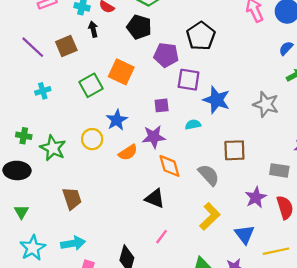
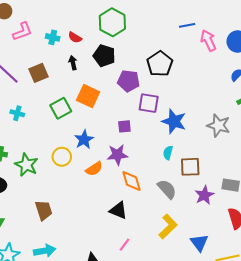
black arrow: (93, 29) -> (73, 63), moved
cyan cross: (43, 91) -> (17, 113), turned 32
cyan semicircle: (193, 125) -> (168, 153), moved, turned -64
purple star: (256, 197) -> (204, 195), moved

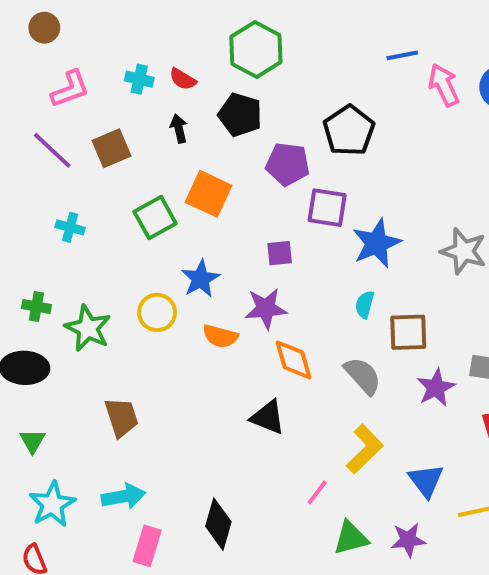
pink L-shape: (22, 31) -> (70, 89), moved
blue star: (174, 121) -> (377, 243), turned 30
orange semicircle: (94, 169) -> (220, 336), turned 48
pink line: (124, 245) -> (317, 492), moved

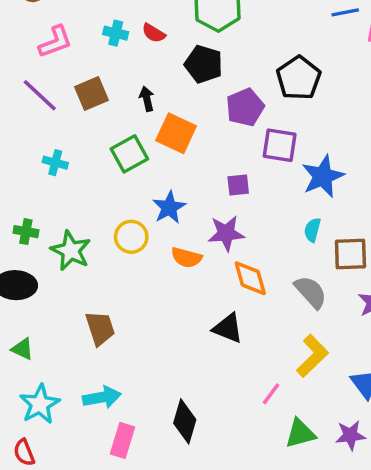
black arrow: (179, 129) -> (147, 99), moved
purple pentagon: (288, 164) -> (245, 107), turned -30
green triangle: (32, 441) -> (22, 349), turned -35

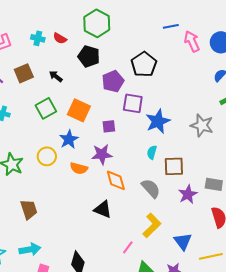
black arrow: (147, 99) -> (56, 76), turned -40
orange square: (176, 133) -> (79, 110), moved

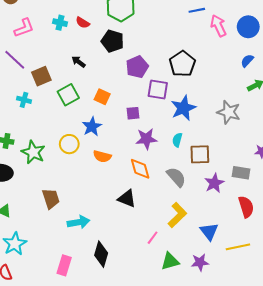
black pentagon: (144, 64) -> (182, 64), moved
brown square: (24, 73) -> (41, 76), moved
orange square: (79, 110) -> (102, 97), size x0.7
purple star: (102, 154) -> (146, 139), moved
cyan arrow: (30, 249) -> (79, 222), moved

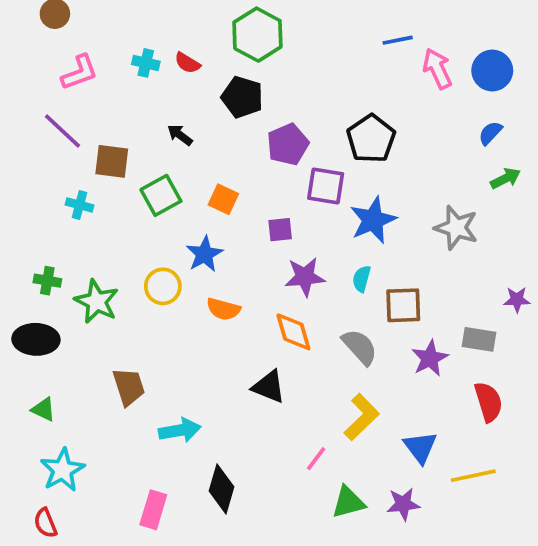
brown square: (41, 76) -> (112, 161), turned 30

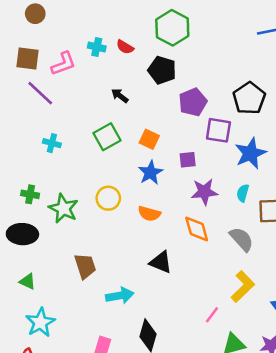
pink L-shape: (80, 72) -> (63, 64), moved
brown square: (112, 161) -> (28, 59), moved
blue star: (204, 254) -> (151, 173), moved
black triangle: (269, 387) -> (161, 262), moved

